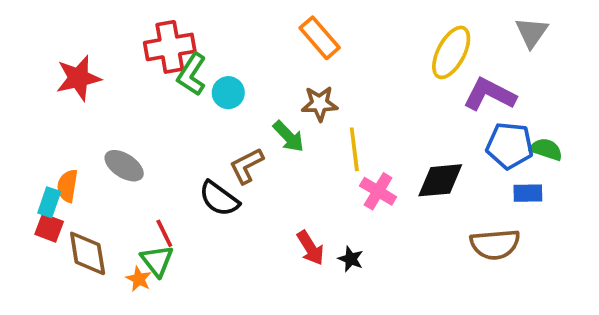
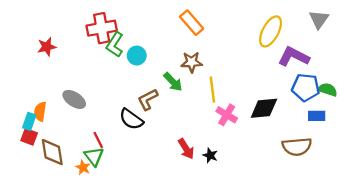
red star: (78, 78) -> (47, 47), size x0.7

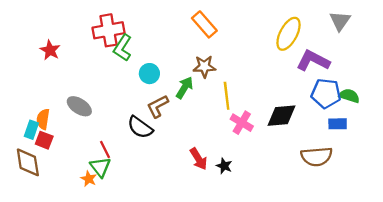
red star: (47, 47) -> (50, 50), turned -30
cyan circle: (137, 56) -> (149, 74), moved
green arrow: (173, 82) -> (184, 88), turned -105
red square: (29, 137) -> (44, 140), moved
brown diamond: (52, 152) -> (28, 162), moved

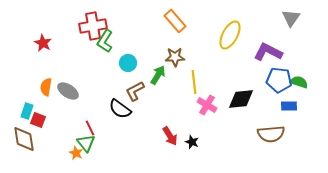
yellow ellipse: (289, 34) -> (230, 35), moved
orange semicircle: (43, 119) -> (46, 87), moved

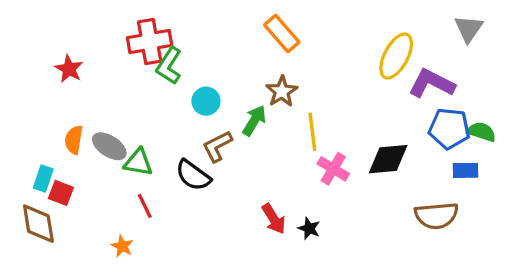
yellow ellipse: (230, 35) -> (396, 56), moved
brown star: (175, 57) -> (282, 91), turned -30
green triangle: (86, 143) -> (138, 162), moved, turned -42

